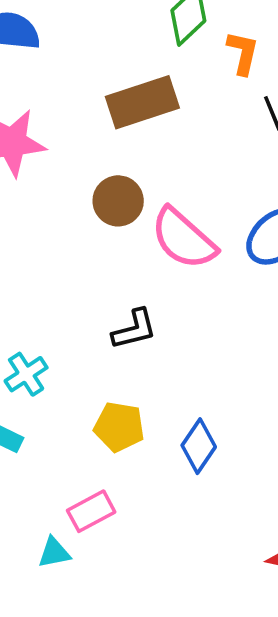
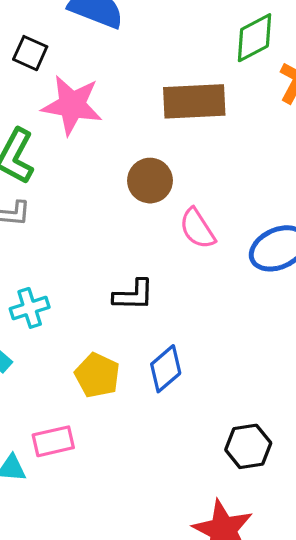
pink semicircle: (184, 239) -> (197, 228), size x0.7
blue diamond: (199, 446) -> (166, 369), moved

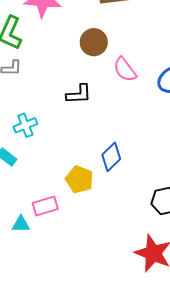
black L-shape: (134, 295) -> (79, 94), moved
yellow pentagon: (97, 375) -> (79, 180), moved

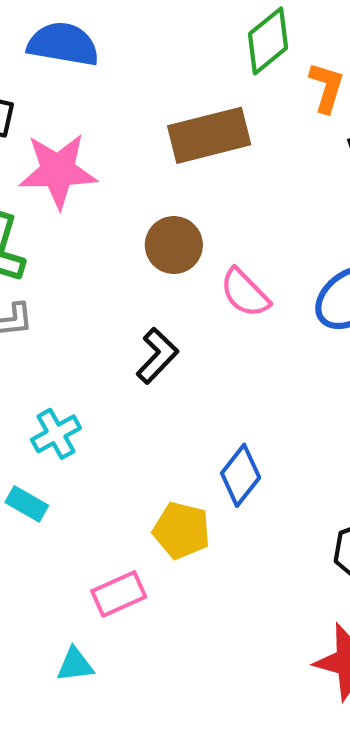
black L-shape: (79, 94) -> (157, 356), turned -36
cyan triangle: (21, 224) -> (75, 665), moved

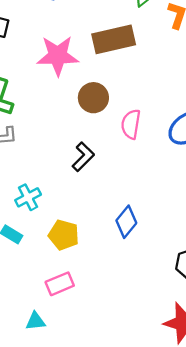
pink star: (58, 171) -> (58, 56), moved
pink semicircle: (245, 293) -> (131, 124), turned 52
yellow pentagon: (181, 530) -> (64, 235), moved

